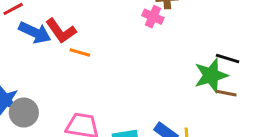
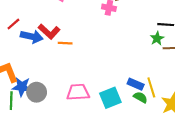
green star: (211, 75) -> (157, 38), size x0.6

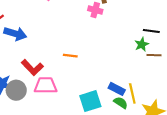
red L-shape: (49, 32) -> (32, 67), moved
orange line: (65, 43) -> (70, 56), moved
pink trapezoid: (78, 92) -> (46, 86), moved

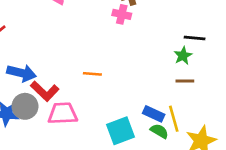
blue arrow: (15, 34) -> (22, 73), moved
brown line: (154, 55) -> (185, 81), moved
gray circle: (16, 90) -> (25, 106), moved

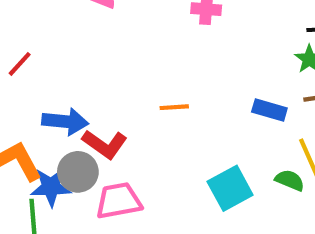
pink trapezoid: (63, 113) -> (119, 201), moved
blue rectangle: (154, 114) -> (269, 110), moved

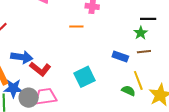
orange line: (174, 107) -> (76, 26), moved
gray circle: (78, 172) -> (29, 98), moved
cyan square: (230, 188) -> (84, 77), moved

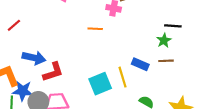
red L-shape: (40, 69) -> (53, 72), turned -60
yellow line: (138, 80) -> (122, 77), moved

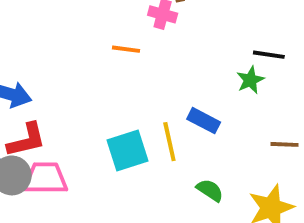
brown line: (166, 61) -> (284, 144), moved
red L-shape: (53, 72) -> (26, 140), moved

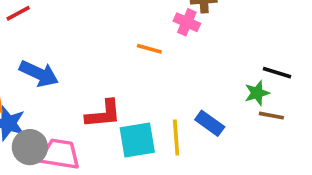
red L-shape: (26, 140) -> (103, 114), moved
brown line: (284, 144) -> (271, 116), moved

